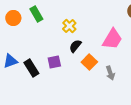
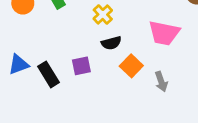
pink trapezoid: (112, 39) -> (164, 33), turned 70
black semicircle: (75, 46) -> (111, 43), turned -144

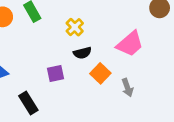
pink trapezoid: (164, 33) -> (130, 44), turned -52
black rectangle: (49, 74) -> (28, 103), moved

